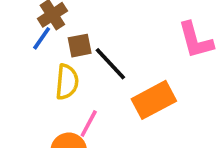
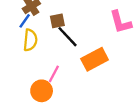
brown square: (80, 46) -> (57, 21), moved
yellow semicircle: (67, 82) -> (30, 40), moved

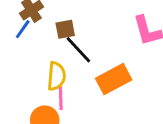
yellow semicircle: (30, 40) -> (56, 76), moved
pink line: (54, 74) -> (61, 98), turned -30

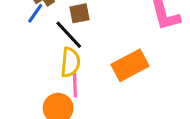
black line: (78, 50) -> (69, 35), moved

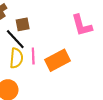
pink line: (75, 85) -> (33, 56), moved

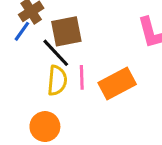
brown square: (23, 24) -> (66, 31), size x1.5

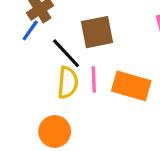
brown square: (66, 31) -> (97, 32), moved
orange rectangle: (117, 84) -> (131, 86), turned 44

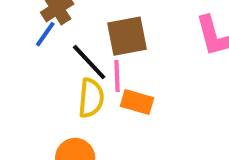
pink line: (94, 79) -> (117, 76), moved
orange rectangle: (131, 86) -> (137, 102), moved, size x0.7

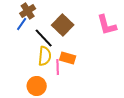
brown square: (127, 36) -> (63, 25), turned -35
pink line: (117, 76) -> (58, 67), moved

